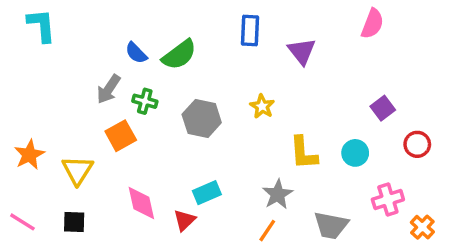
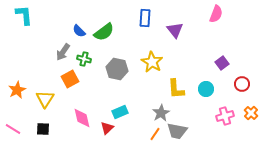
yellow star: (262, 106) -> (152, 62), size x1.5
gray trapezoid: (331, 225) -> (177, 131), moved
orange cross: (422, 227) -> (251, 113), moved

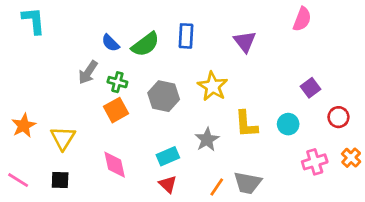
blue rectangle: (145, 18) -> (186, 36), moved
orange square: (70, 79) -> (116, 110), moved
gray star: (161, 113) -> (207, 139), moved
red triangle: (107, 128) -> (168, 184), moved, turned -32

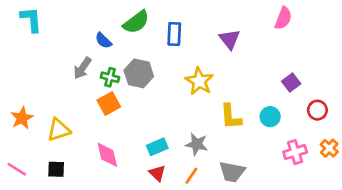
green semicircle: (145, 44) -> (136, 22), moved
gray hexagon: (164, 96) -> (139, 73), moved
yellow triangle: (63, 138) -> (59, 130), turned 40
gray star: (207, 139) -> (197, 144), moved, turned -30
orange line: (217, 187) -> (191, 176), moved

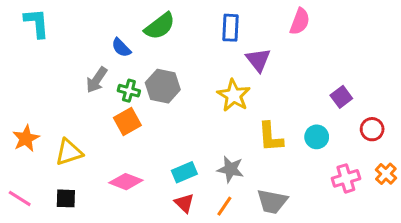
pink semicircle: (283, 18) -> (300, 21), moved
blue rectangle: (174, 34) -> (231, 28), moved
purple triangle: (229, 39) -> (258, 60), moved
pink diamond: (107, 155) -> (126, 182), turned -56

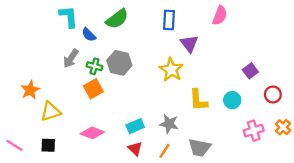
cyan L-shape: (37, 23) -> (69, 17), moved
orange star: (26, 138) -> (30, 90), moved

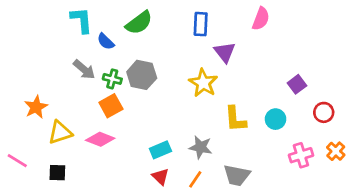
gray arrow: (71, 58) -> (84, 70), turned -84
pink diamond: (92, 133) -> (100, 139), moved
pink line: (14, 145) -> (17, 161), moved

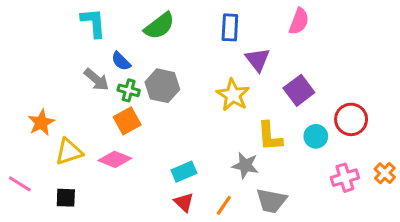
blue semicircle: (106, 41) -> (121, 61), moved
purple square: (297, 84) -> (299, 90), moved, size x1.4
red circle: (324, 112) -> (351, 119), moved, size x1.4
gray star: (201, 147) -> (245, 165), moved

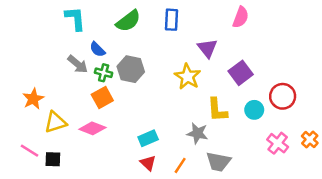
blue rectangle: (230, 27) -> (171, 20), moved
pink cross: (345, 178) -> (278, 143), turned -35
pink line: (20, 184) -> (30, 151), moved

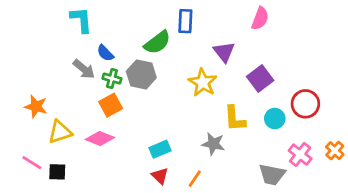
green semicircle: (128, 21) -> (157, 42), moved
orange star: (33, 99) -> (36, 107), turned -30
gray trapezoid: (218, 162) -> (272, 175), moved

